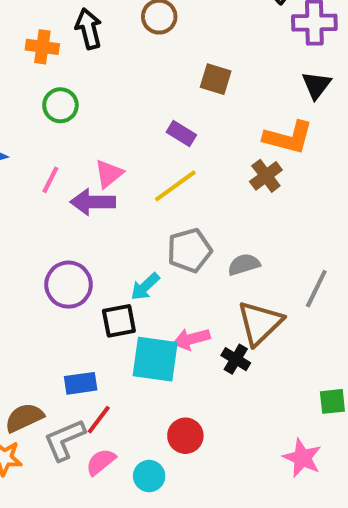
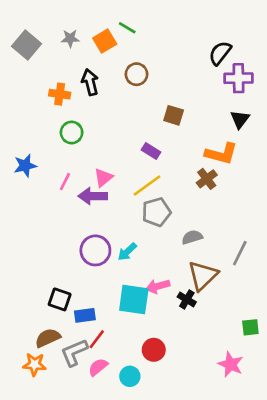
gray pentagon: (189, 250) -> (156, 212), moved
purple circle: (69, 285) -> (95, 250), moved
black square: (119, 321) -> (60, 299), moved, turned 30

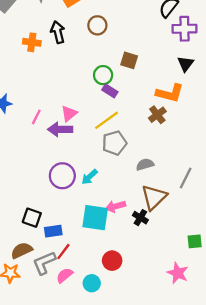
green circle: (72, 133) -> (103, 75), moved

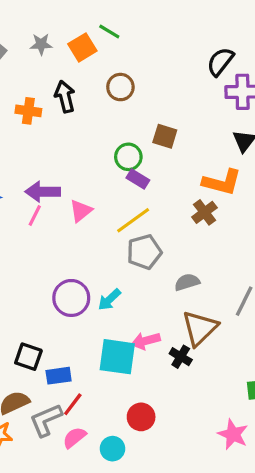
purple arrow: (60, 129) -> (43, 192), moved

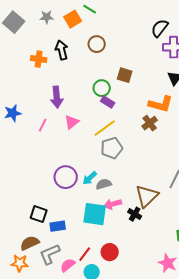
purple arrow: (43, 192) -> (57, 97), moved, turned -95
gray semicircle: (187, 282) -> (104, 184), moved
red line: (73, 404) -> (85, 254), moved

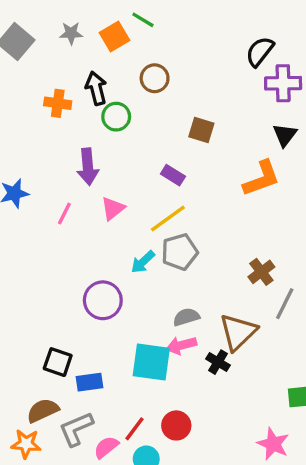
green circle: (102, 88) -> (116, 117), moved
orange L-shape: (161, 104) -> (261, 178), turned -35
brown cross: (150, 123) -> (261, 272), moved
cyan arrow: (90, 178) -> (143, 262), moved
gray semicircle: (104, 184) -> (186, 317), moved

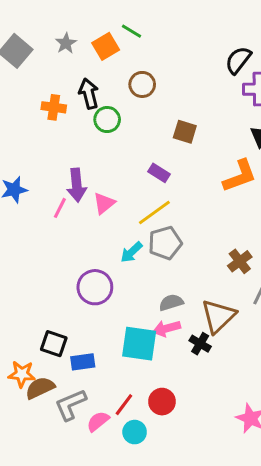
gray star: (71, 33) -> (66, 43), turned -30
purple arrow: (88, 167) -> (77, 185), moved
orange star: (26, 444) -> (22, 374), moved

